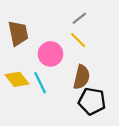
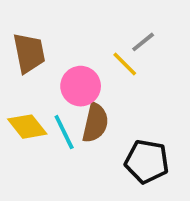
gray line: (79, 18) -> (143, 42), moved
brown semicircle: (82, 77) -> (95, 123), moved

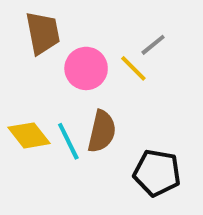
brown trapezoid: (29, 53) -> (43, 33), moved
pink circle: (81, 86) -> (86, 68), moved

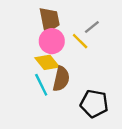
brown trapezoid: (43, 33) -> (49, 20), moved
yellow diamond: (29, 135) -> (47, 62), moved

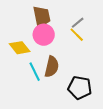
yellow line: (80, 41) -> (77, 35), moved
yellow diamond: (47, 62) -> (20, 48), moved

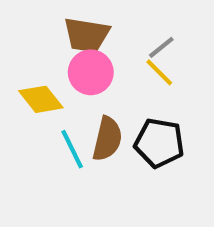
brown trapezoid: (42, 17) -> (87, 35), turned 110
black pentagon: (80, 88) -> (159, 143), moved

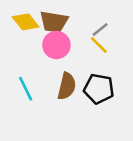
yellow diamond: (41, 99) -> (26, 22), moved
cyan line: (72, 149) -> (26, 89), moved

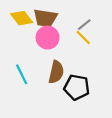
black pentagon: (99, 89) -> (77, 87), moved

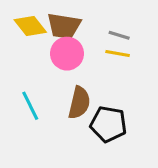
gray line: (84, 25) -> (119, 35), turned 56
yellow line: (83, 38) -> (118, 54), turned -35

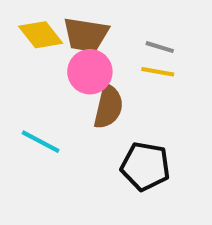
brown semicircle: (79, 103) -> (108, 107), moved
cyan line: (30, 106) -> (41, 142), turned -36

